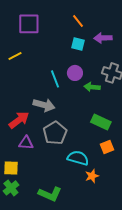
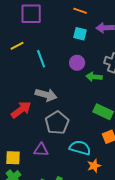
orange line: (78, 21) -> (80, 11), turned -32
cyan line: (55, 79) -> (41, 59), moved
purple triangle: (26, 143) -> (41, 150), moved

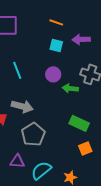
cyan semicircle: (80, 148) -> (41, 170), moved, turned -55

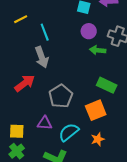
purple circle: (53, 74) -> (89, 31), moved
gray arrow: (22, 106) -> (42, 57), moved, turned 55
orange square: (85, 148) -> (96, 110), moved, size x1.5

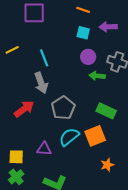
yellow line: (21, 19) -> (12, 50), moved
gray pentagon: (61, 96) -> (63, 108), moved
cyan semicircle: (69, 132) -> (69, 137), moved
orange star: (98, 139) -> (107, 165), moved

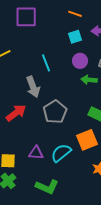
cyan square: (83, 33) -> (75, 37), turned -32
cyan line: (44, 58) -> (46, 63), moved
cyan semicircle: (69, 137) -> (61, 153), moved

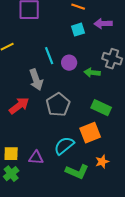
purple circle: (80, 61) -> (69, 63), moved
purple triangle: (36, 153) -> (36, 158), moved
green L-shape: (47, 187) -> (77, 172), moved

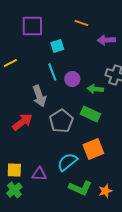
cyan square: (78, 30) -> (57, 46), moved
green rectangle: (101, 108) -> (90, 114), moved
orange star: (102, 162) -> (105, 191), moved

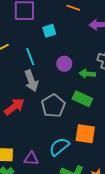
cyan line: (52, 72) -> (30, 57), moved
orange square: (93, 149) -> (85, 134), turned 30

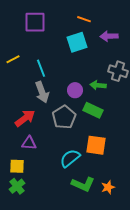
cyan square: (49, 31) -> (77, 42), moved, size x1.5
purple circle: (64, 64) -> (75, 90), moved
purple triangle: (31, 159) -> (29, 143), moved

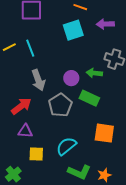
cyan line: (41, 68) -> (30, 48), moved
orange square: (96, 145) -> (104, 133), moved
yellow square: (17, 166) -> (36, 154), moved

